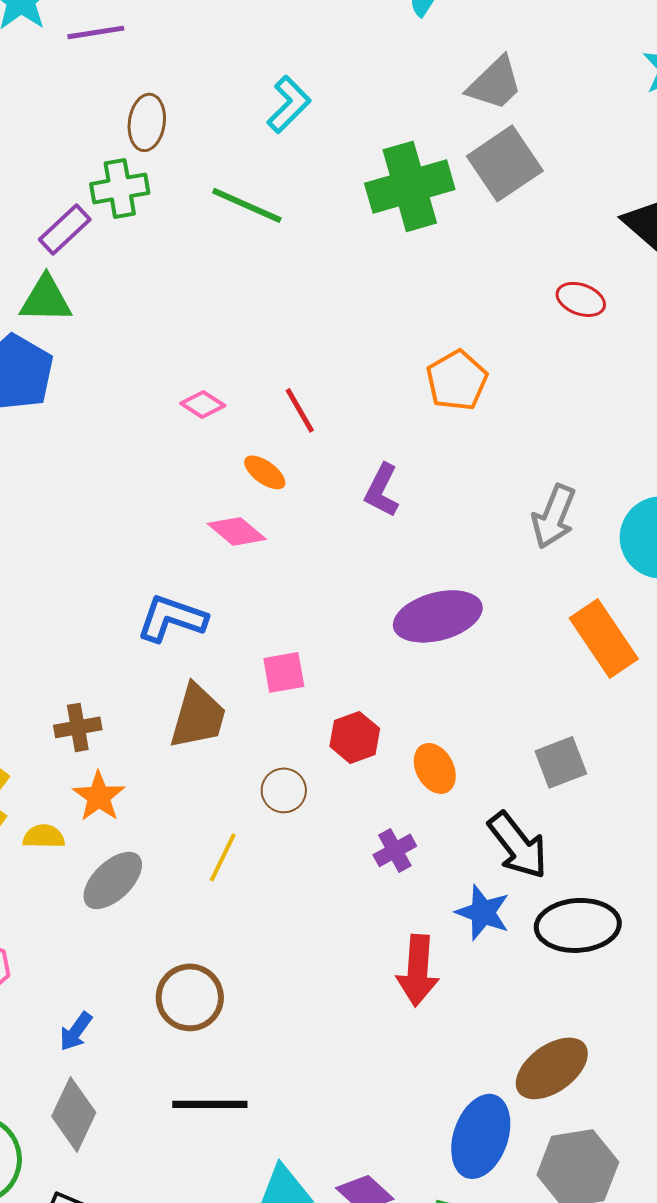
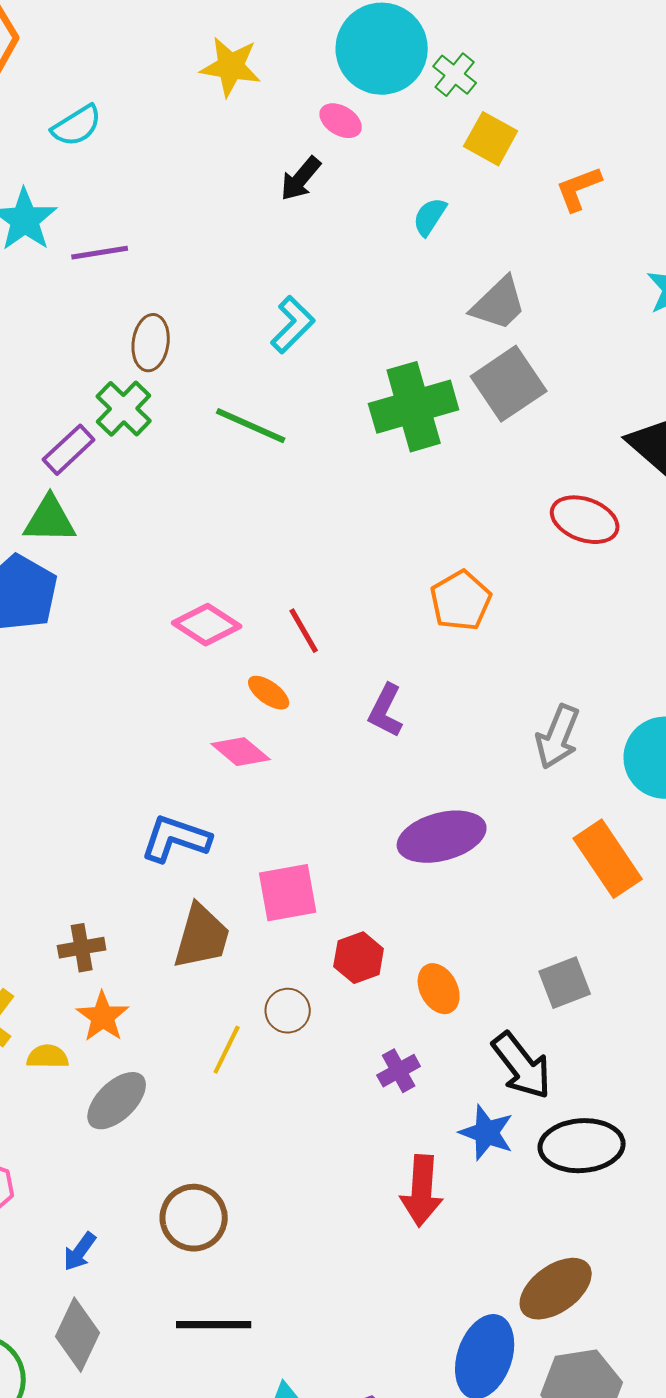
green cross: (120, 188) -> (124, 409), turned -36
red ellipse: (581, 299) -> (585, 520), size x1.4
pink diamond: (203, 404) -> (207, 625), size x1.5
pink square: (284, 672) -> (288, 893), size x1.4
yellow line: (223, 857) -> (227, 1050), moved

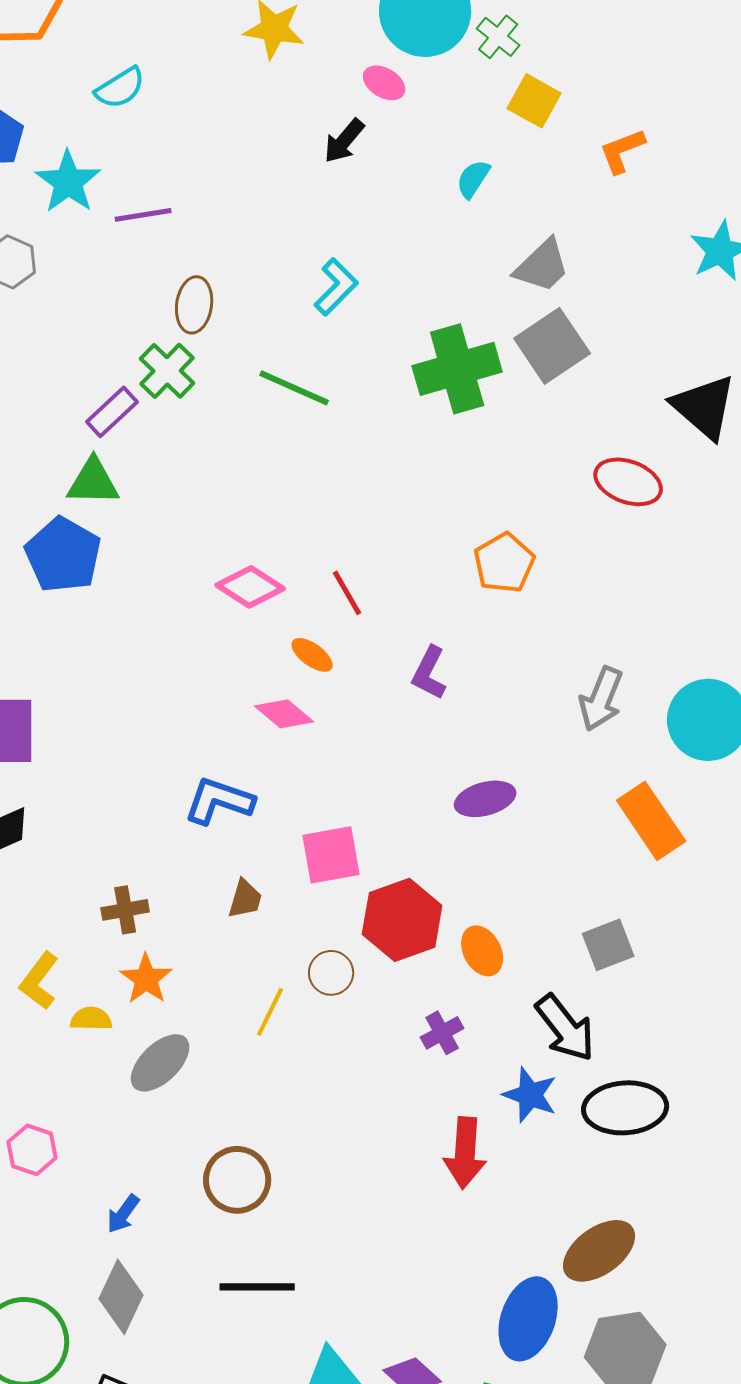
purple ellipse: (442, 837) -> (485, 799), size x0.7
brown trapezoid: (202, 937) -> (245, 899), size x0.6
red hexagon: (359, 958) -> (402, 920), size x1.6

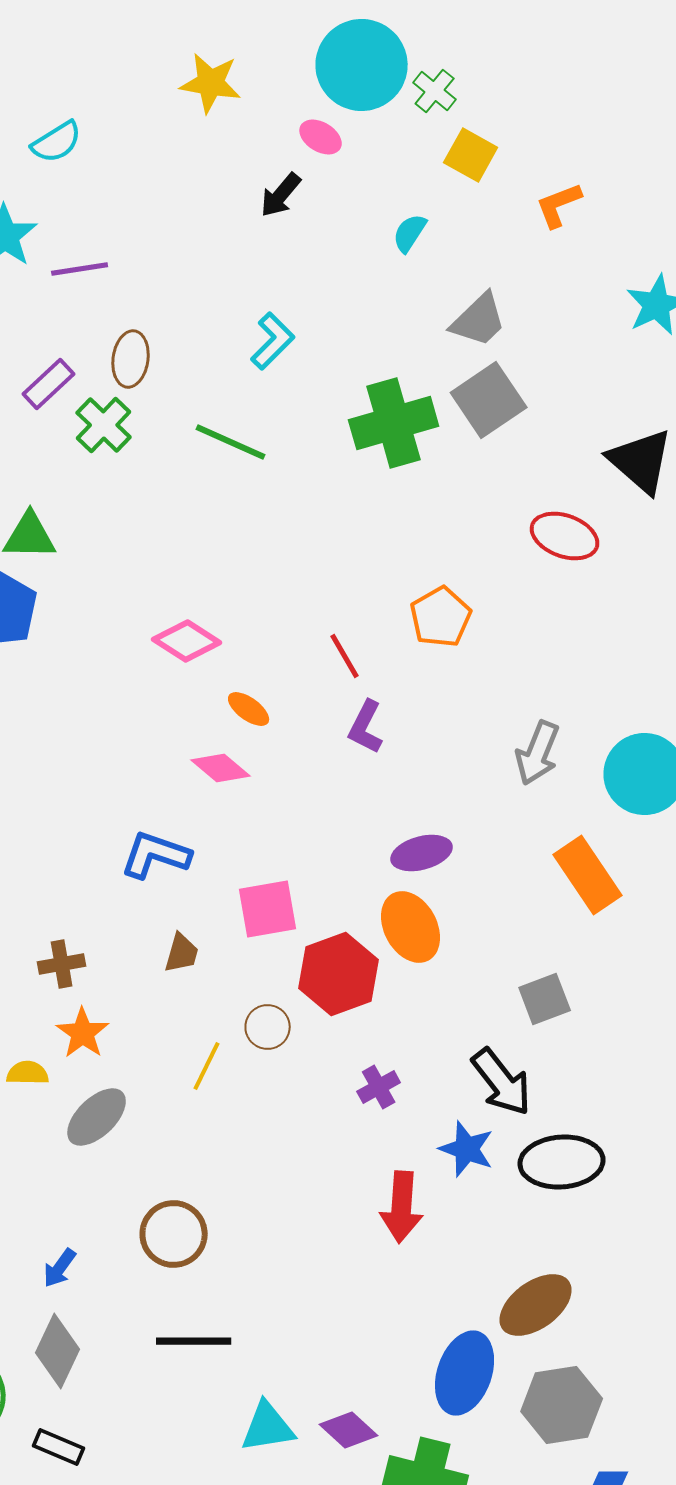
purple rectangle: (112, 412) -> (49, 384), moved
red line: (347, 593) -> (345, 656), moved
orange ellipse: (482, 951) -> (411, 927), moved, size x1.4

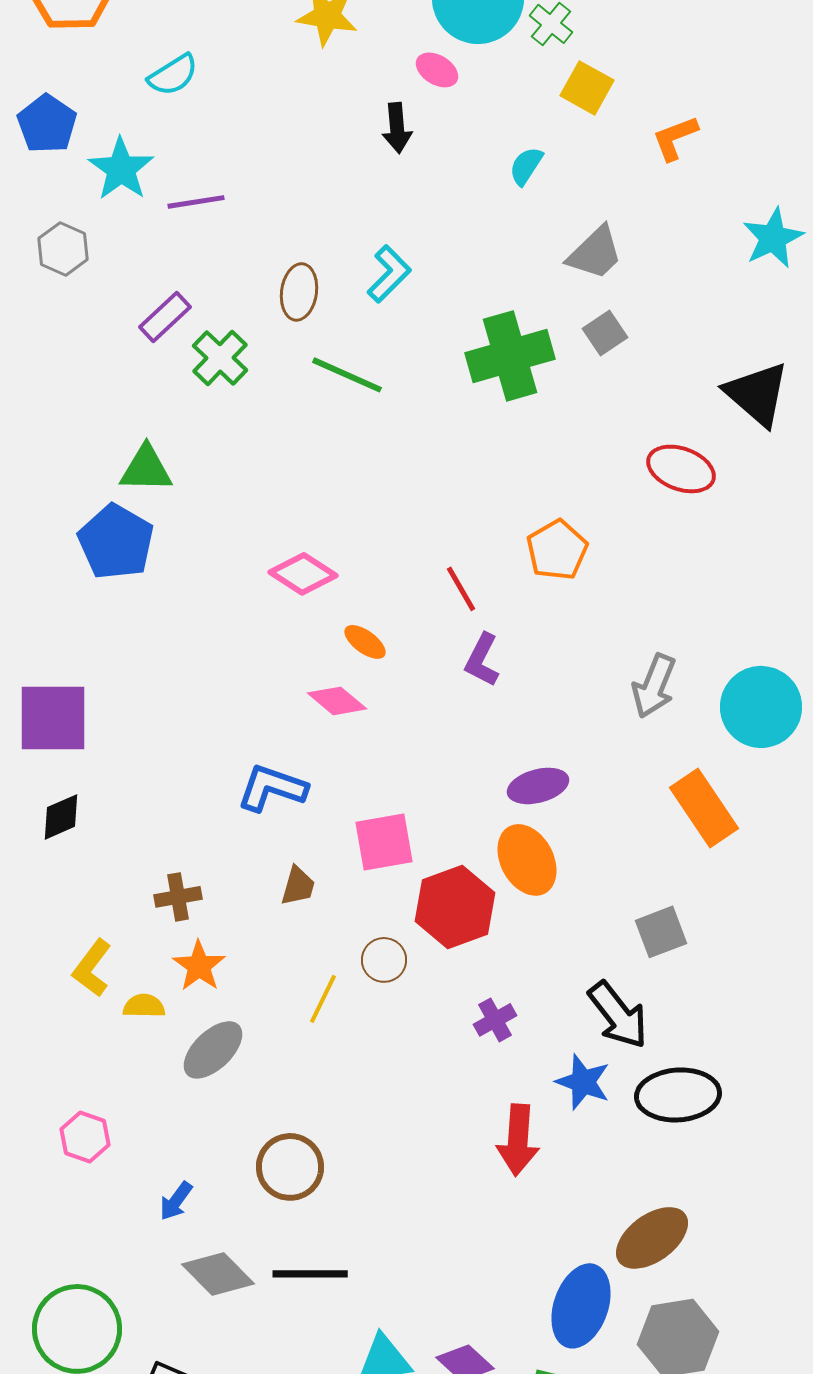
black arrow: (281, 195) -> (397, 128), turned -45
brown ellipse: (131, 359) -> (299, 292), moved
gray square: (489, 400) -> (605, 333), size x0.6
gray diamond: (58, 1351) -> (218, 1274), moved, turned -70

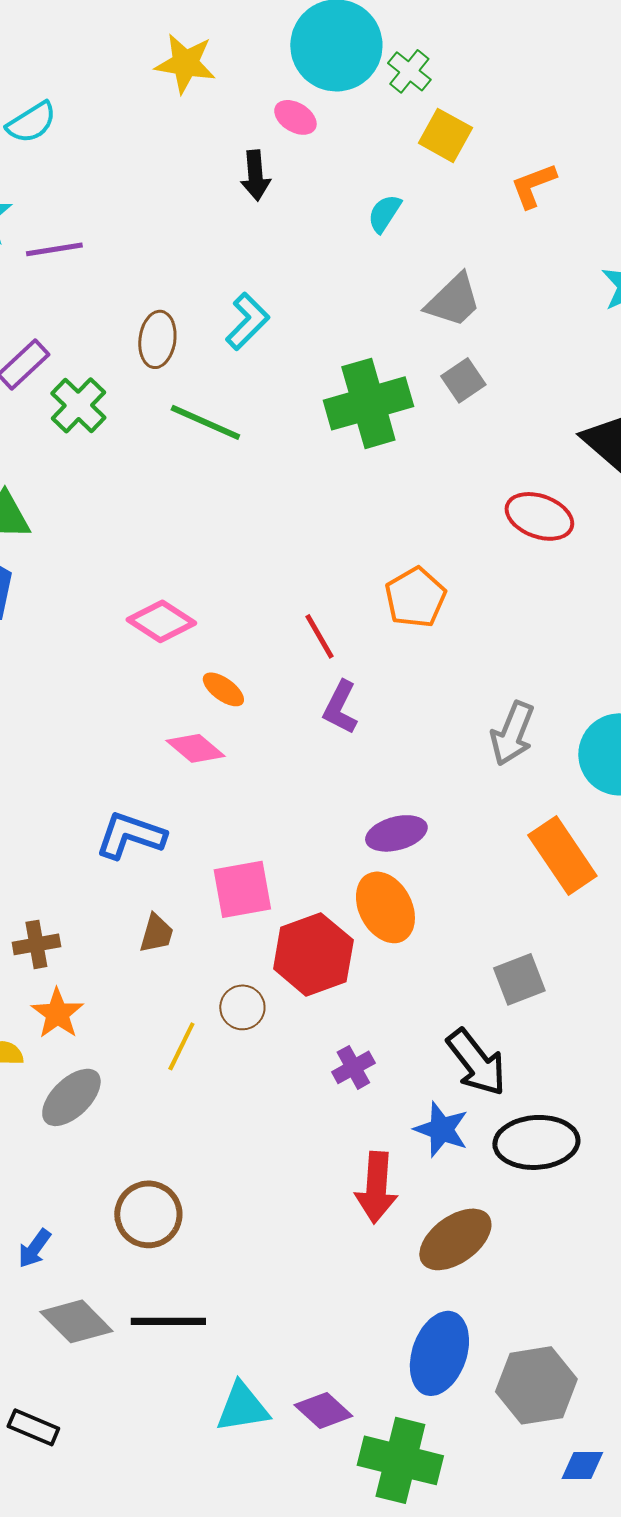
brown ellipse: (652, 1238) -> (455, 1239), moved

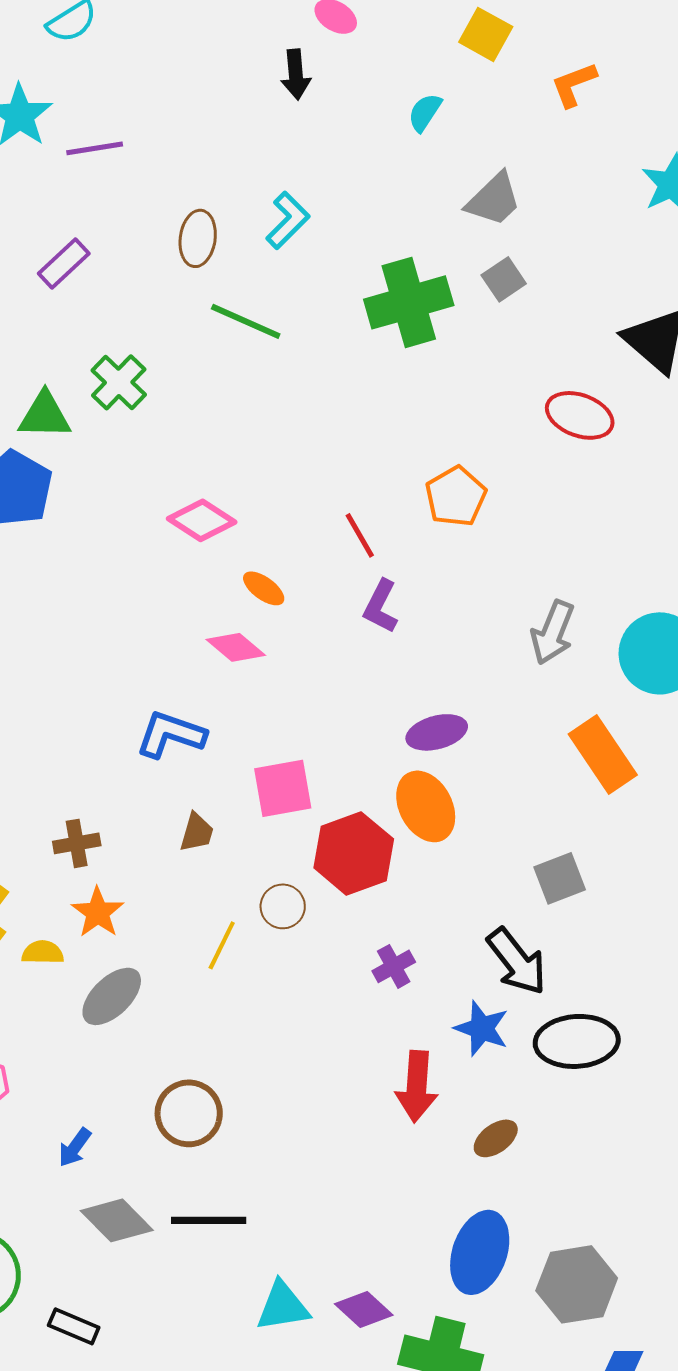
green cross: (78, 405) -> (119, 382), moved
brown ellipse: (455, 1239) -> (496, 1138), size x0.6

